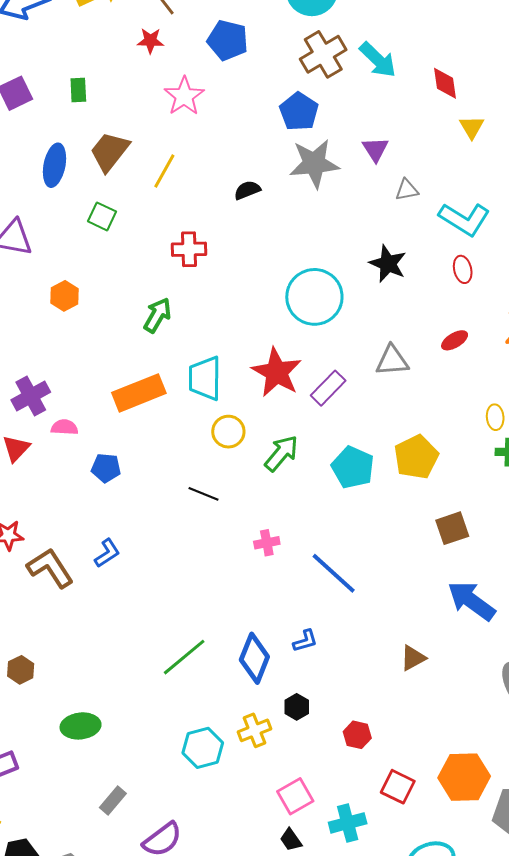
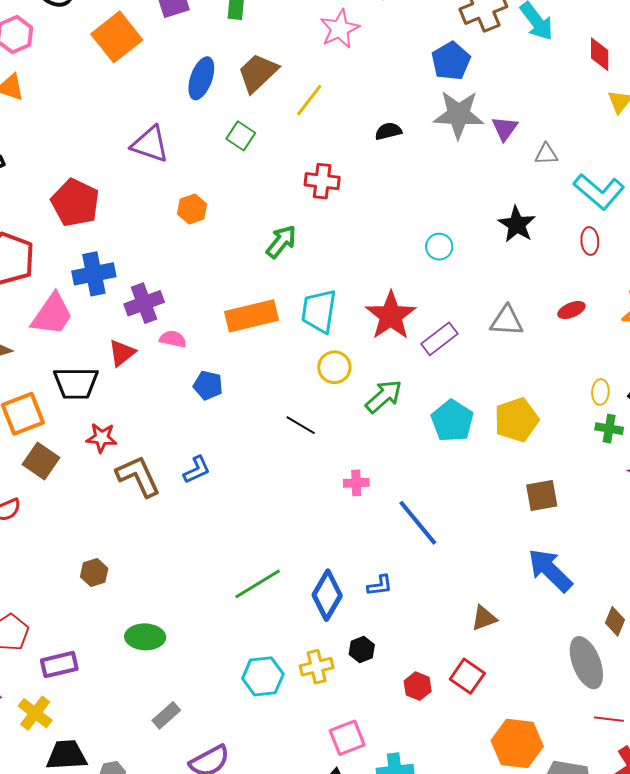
purple triangle: (375, 149) -> (505, 128), moved
cyan circle: (314, 297) -> (439, 247), size x0.5
red square: (398, 787) -> (467, 676), moved

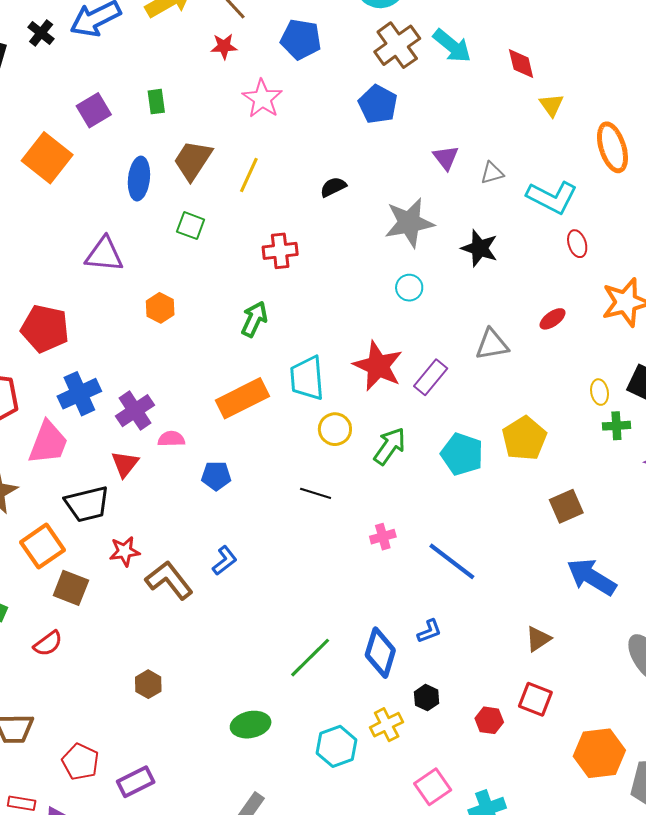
gray star: (459, 115) -> (409, 223), moved
red ellipse: (590, 241) -> (577, 244), moved
green ellipse: (145, 637) -> (251, 725), moved

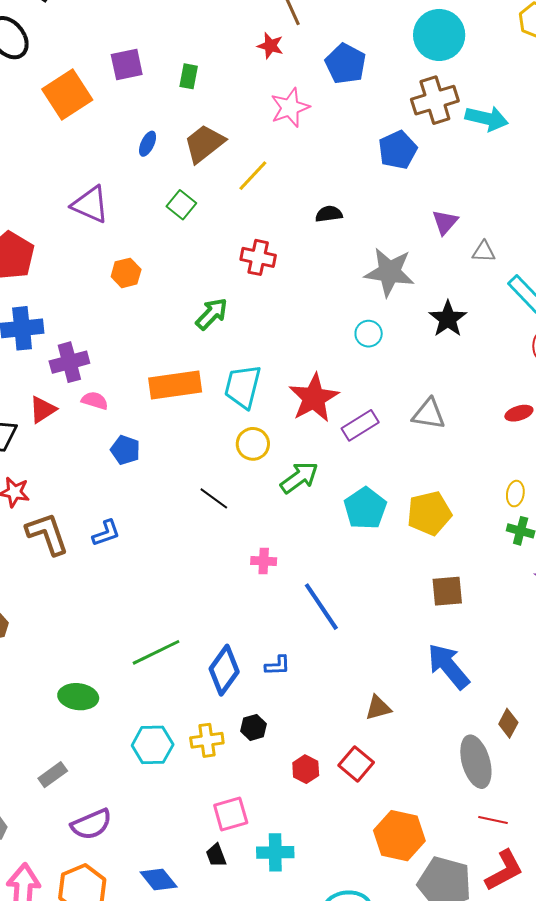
cyan arrow: (452, 46) -> (487, 118), turned -45
blue ellipse: (139, 179) -> (148, 144), size x0.6
red ellipse: (553, 319) -> (519, 413), moved

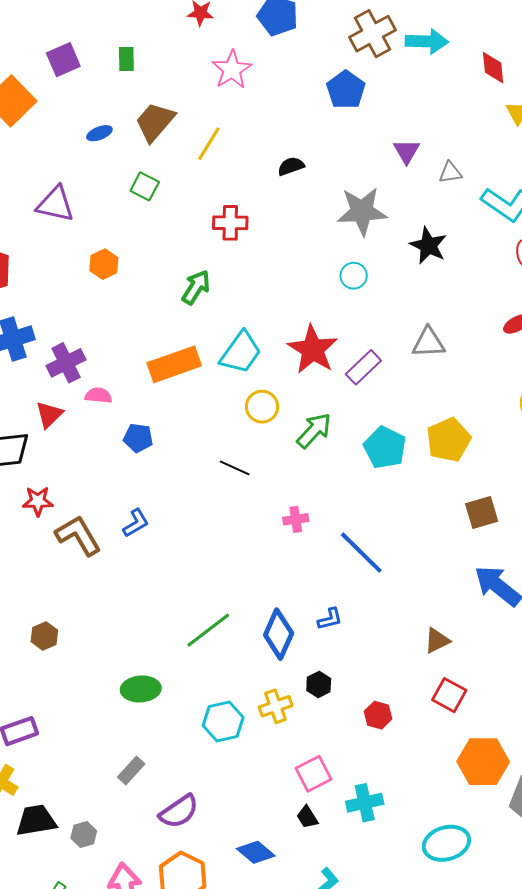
blue ellipse: (148, 144) -> (99, 133), turned 55
cyan trapezoid: (243, 387) -> (241, 352), turned -147
red square: (356, 764) -> (449, 695), moved

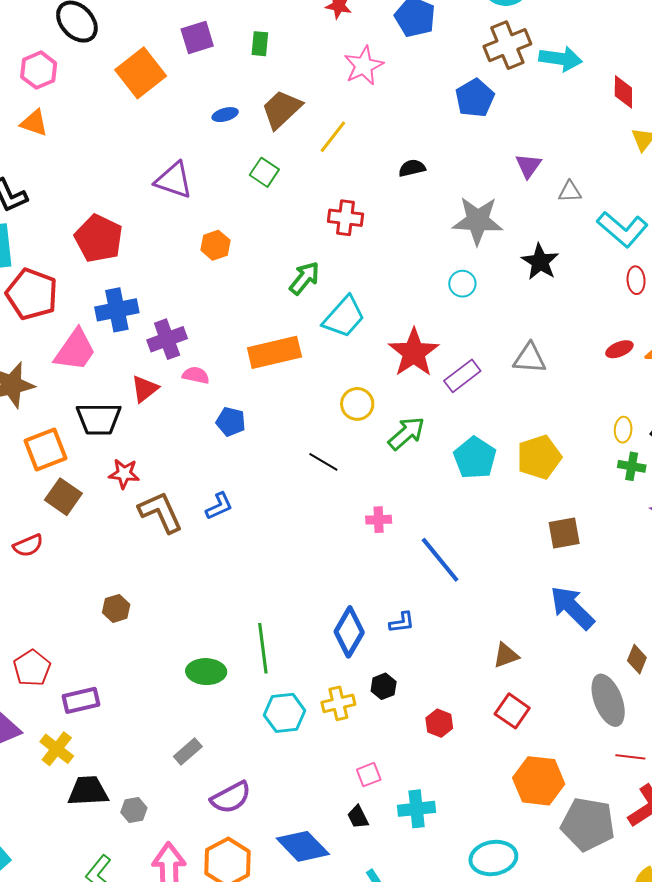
cyan trapezoid: (241, 352) -> (344, 317), moved
green line: (208, 630) -> (263, 648), moved, turned -66
pink square: (313, 774) -> (369, 775), size x0.7
blue diamond: (256, 852) -> (303, 846), size x1.4

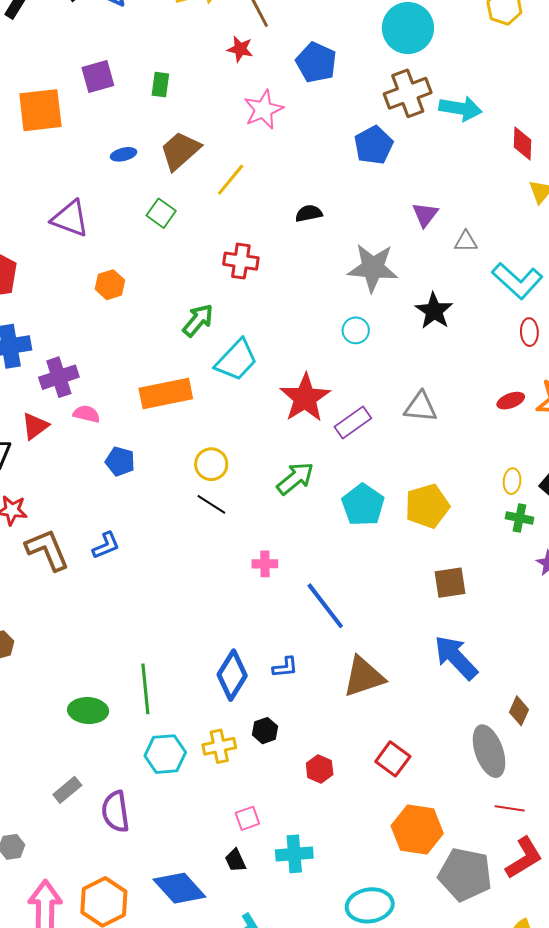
orange square: (141, 73) -> (40, 110), turned 30
yellow circle: (357, 404) -> (211, 464), moved
brown triangle: (506, 655) -> (364, 677), moved, size x1.6
purple semicircle: (231, 797) -> (116, 812), moved, turned 108

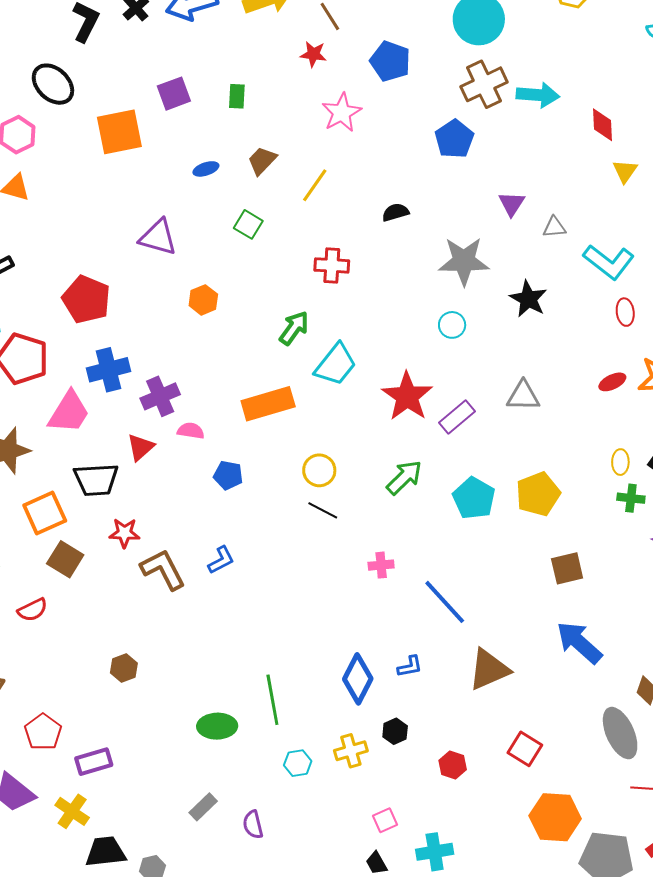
brown trapezoid: (180, 151) -> (262, 161), size x0.7
cyan hexagon: (165, 754) -> (298, 763), size x0.7
purple semicircle: (116, 812) -> (253, 825), size x0.7

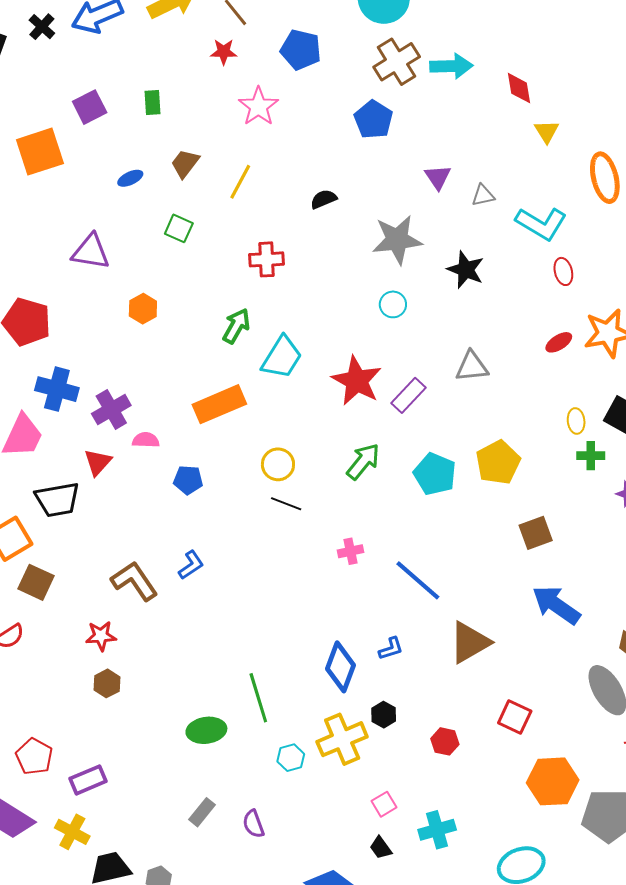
blue cross: (108, 370) -> (57, 389), turned 36
red star: (124, 533) -> (101, 636), moved
yellow cross: (351, 751) -> (342, 739), size x1.5

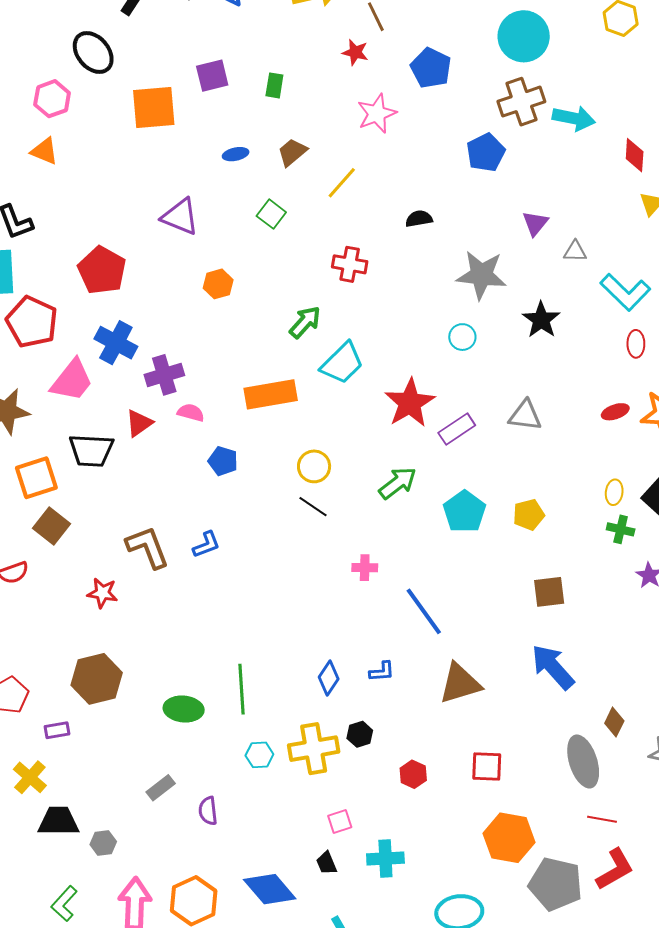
yellow pentagon: (498, 462) -> (529, 515), size x0.7
blue diamond: (341, 667) -> (329, 678), size x0.7
brown hexagon: (107, 683) -> (97, 679), moved, size x1.8
red square: (515, 717) -> (487, 766), turned -36
purple rectangle: (88, 780) -> (57, 730), size x0.7

